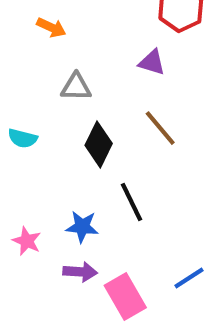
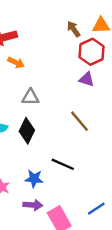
purple triangle: (152, 62) -> (87, 79), moved
black diamond: (99, 144) -> (27, 131), moved
black line: (131, 202) -> (63, 164), turned -40

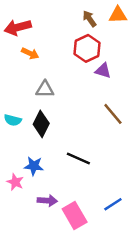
red hexagon: (91, 52) -> (87, 48), moved
brown line: (79, 121) -> (113, 114), moved
blue star: (34, 179) -> (34, 166), moved

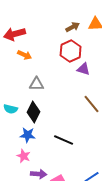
brown arrow: (89, 19) -> (73, 27), turned 96
blue star: (34, 166) -> (28, 135), moved
pink star: (15, 182) -> (24, 156), moved

